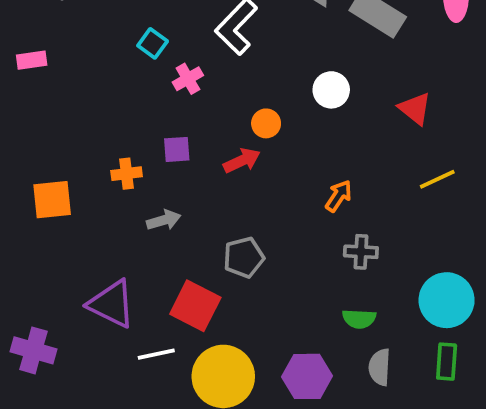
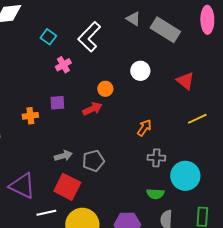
cyan square: (153, 43) -> (48, 37), moved
gray arrow: (164, 220) -> (63, 156), moved
cyan circle: (447, 300) -> (185, 176), moved

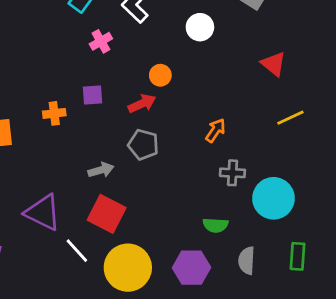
white circle: (140, 71) -> (200, 27), moved
gray pentagon: (93, 161) -> (143, 145), moved, turned 30
green semicircle: (155, 194) -> (215, 225), moved
white line: (46, 213) -> (77, 251), turned 60

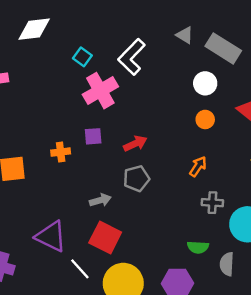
white circle: (200, 27) -> (205, 83), moved
pink cross: (101, 41) -> (100, 91), size x1.8
orange circle: (160, 75) -> (205, 119), moved
gray pentagon: (143, 145) -> (136, 179), turned -30
gray semicircle: (247, 261) -> (227, 264), moved

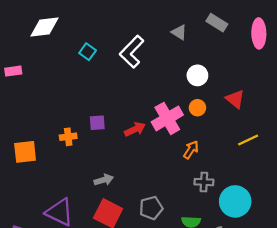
gray rectangle: (223, 48) -> (217, 23), moved, size x0.7
pink cross: (100, 91) -> (167, 118), moved
gray pentagon: (136, 179) -> (151, 208), moved

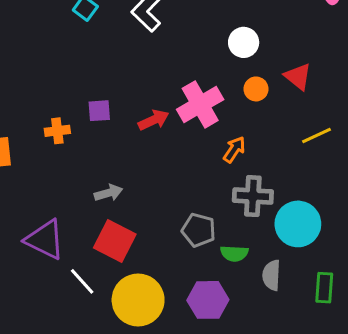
orange circle: (197, 108) -> (256, 89), moved
gray cross: (204, 182) -> (253, 196), size x1.4
gray pentagon: (151, 208) -> (199, 230), moved, turned 30

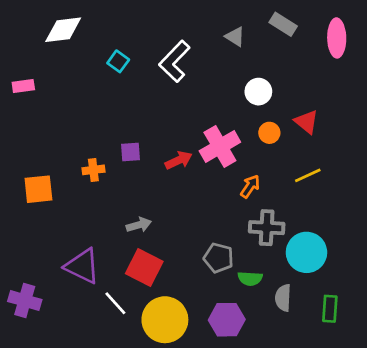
yellow line: (317, 135) -> (308, 175), moved

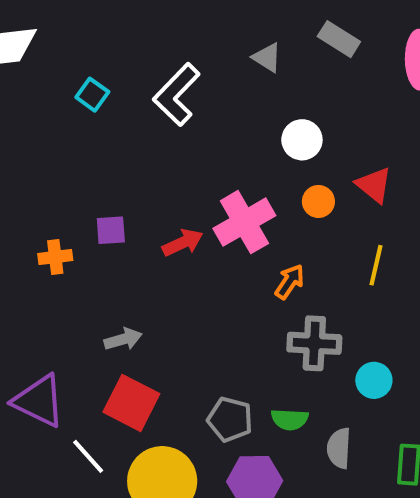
yellow line: (308, 175) -> (376, 265), turned -52
cyan circle: (306, 252) -> (374, 380), size x0.6
gray pentagon: (219, 258) -> (230, 419), moved

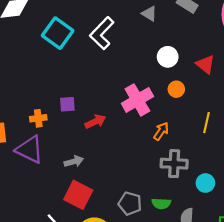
cyan square: (92, 95) -> (58, 33), size x1.8
red triangle: (374, 185) -> (205, 64), moved
red arrow: (183, 243) -> (95, 122), moved
purple triangle: (39, 401) -> (30, 150), moved

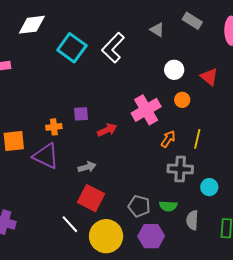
yellow line: (206, 123) -> (197, 139), moved

